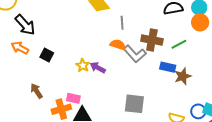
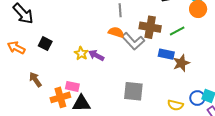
orange arrow: (20, 48) -> (16, 48), moved

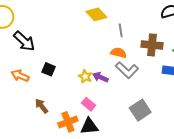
gray L-shape: (133, 41) -> (127, 70), moved
pink rectangle: (72, 86) -> (89, 104), moved, turned 32
gray square: (133, 91) -> (140, 110), turned -35

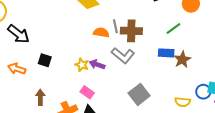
gray line: (121, 30) -> (115, 26), moved
brown cross: (152, 45) -> (131, 31), moved
orange semicircle: (118, 53) -> (101, 32), moved
brown arrow: (42, 106) -> (40, 97), turned 42

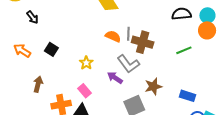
black arrow: (18, 34) -> (32, 17), size x0.6
blue rectangle: (166, 53) -> (188, 96), moved
brown star: (182, 60) -> (153, 86), moved
purple arrow: (97, 64) -> (115, 78), moved

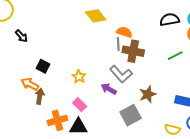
orange semicircle: (113, 36) -> (124, 32), moved
orange arrow: (22, 51) -> (30, 84), moved
brown arrow: (38, 84) -> (40, 96), moved

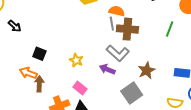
green line: (175, 56) -> (170, 29), turned -35

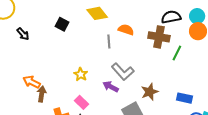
gray line: (112, 24) -> (109, 42), moved
brown cross: (127, 29) -> (159, 37), moved
black square: (39, 54) -> (62, 24), moved

